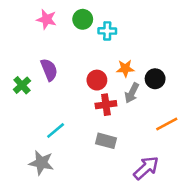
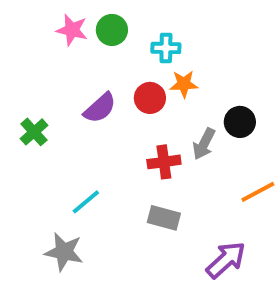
green circle: (83, 19) -> (112, 30), moved
orange star: (125, 68) -> (184, 84), moved
purple semicircle: (49, 70) -> (100, 108), moved, turned 70
red circle: (97, 80) -> (150, 98), moved

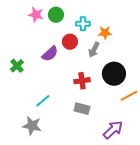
orange star: (184, 84) -> (105, 33), moved
red circle: (150, 98) -> (70, 42), moved
black circle: (240, 122) -> (114, 74), moved, size x1.5
gray arrow: (204, 144) -> (94, 50), moved

